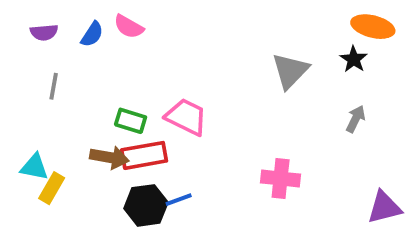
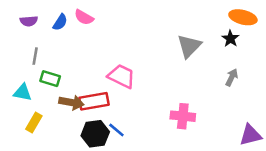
green rectangle: (131, 121) -> (50, 79), moved
cyan triangle: (34, 167) -> (23, 92), moved
blue line: (179, 200) -> (116, 130), turned 60

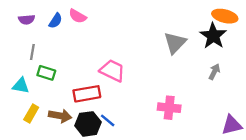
black star: (230, 39) -> (213, 36), size x1.6
brown arrow: (71, 102) -> (60, 116), moved

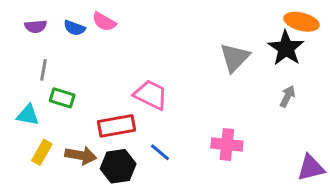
blue semicircle: (56, 21) -> (75, 28), turned 77
blue line: (108, 120) -> (160, 152), moved

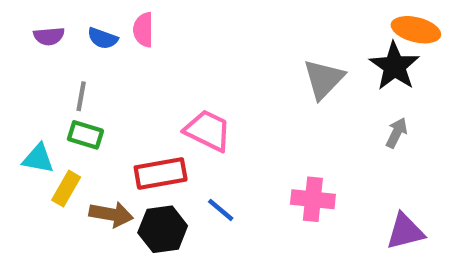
pink semicircle: (104, 22) -> (143, 30), turned 60
gray line: (43, 70) -> (81, 96), moved
yellow rectangle: (42, 152) -> (66, 189), moved
purple triangle: (311, 168) -> (405, 231), moved

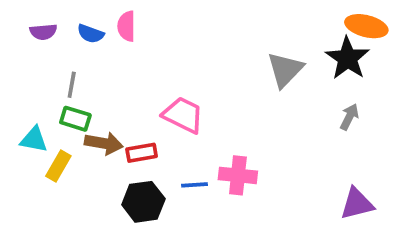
red rectangle: (161, 173) -> (142, 153), size x0.7
pink cross: (313, 199) -> (238, 175), moved
blue line: (221, 210) -> (194, 185), turned -44
brown arrow: (111, 214) -> (104, 143), moved

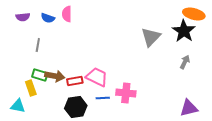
pink trapezoid: (183, 115) -> (97, 77), moved
green rectangle: (75, 119) -> (40, 75), moved
cyan triangle: (34, 140) -> (18, 106), moved
yellow rectangle: (58, 166) -> (31, 88), turned -49

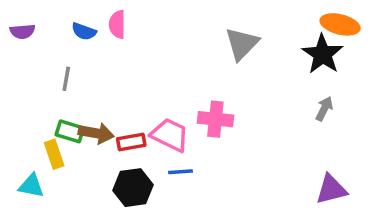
purple semicircle: (23, 17) -> (22, 31), moved
gray triangle: (151, 37) -> (242, 44), moved
pink cross: (126, 93) -> (215, 119), moved

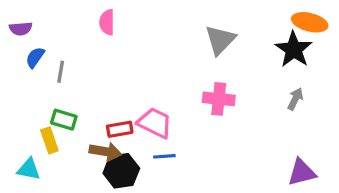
blue semicircle: (84, 31) -> (35, 57), moved, turned 105
pink cross: (215, 119) -> (219, 99), moved
brown arrow: (96, 133) -> (105, 152), moved

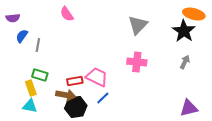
pink semicircle: (107, 22) -> (67, 14), turned -35
blue line: (164, 156) -> (103, 98), turned -40
cyan triangle: (29, 169) -> (30, 106), moved

